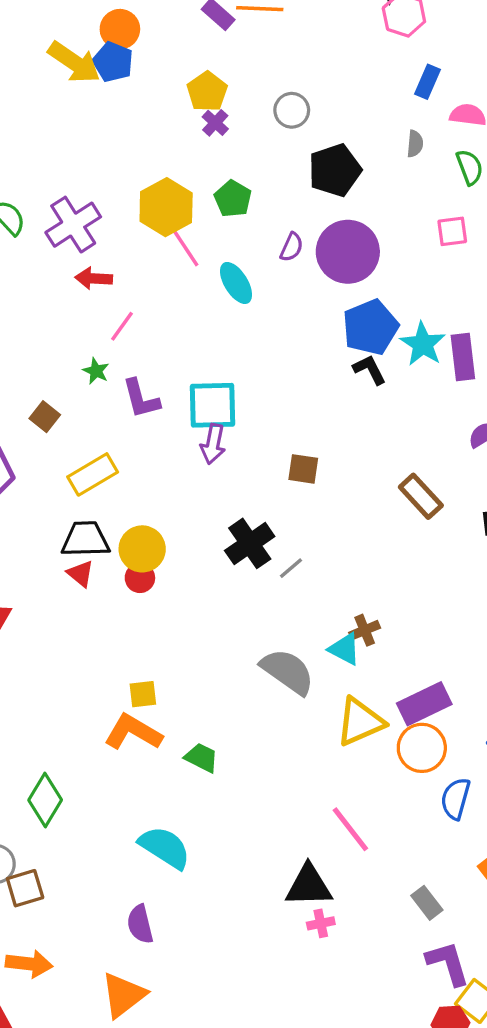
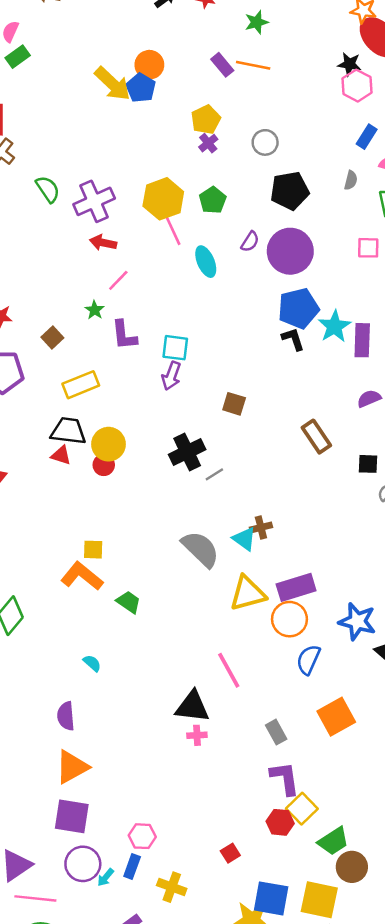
cyan square: (213, 405) -> (175, 348), size x0.7
red triangle: (80, 574) -> (61, 455), turned -30
cyan semicircle: (165, 847) -> (92, 663), size x0.5
orange triangle: (123, 995) -> (72, 767), moved

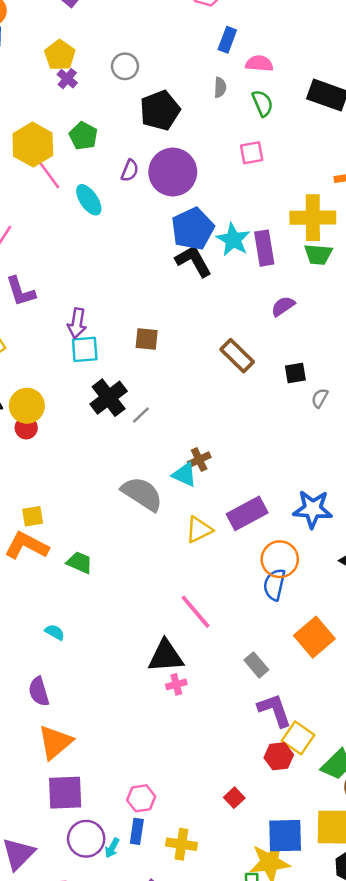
black L-shape: (293, 339) -> (194, 261), size x1.4
cyan square: (175, 348) -> (85, 349), moved
yellow triangle: (248, 593) -> (199, 530), size x0.7
orange circle: (289, 619) -> (280, 559), moved
blue star: (357, 621) -> (313, 509), moved

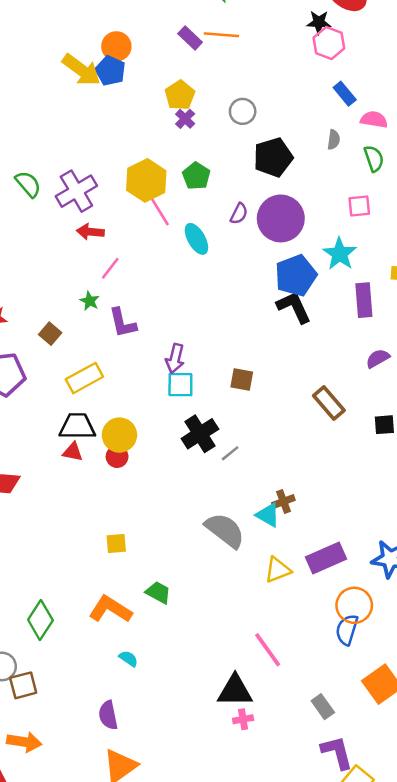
blue rectangle: (227, 40) -> (345, 94), turned -65
cyan star: (233, 240) -> (340, 254), moved
orange L-shape: (27, 546) -> (110, 609), moved

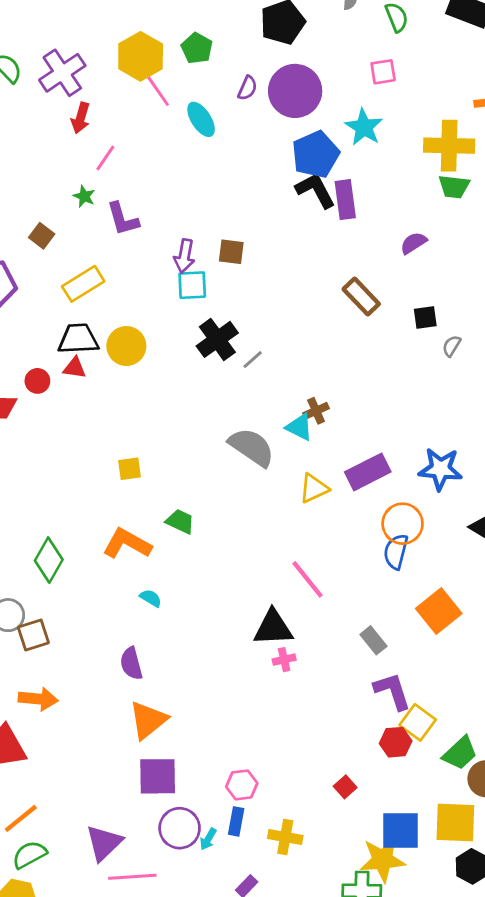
red arrow: (90, 232) -> (81, 118), turned -76
purple rectangle: (364, 300) -> (345, 200), moved
brown square: (242, 380) -> (231, 252), moved
red circle: (117, 457) -> (37, 381), moved

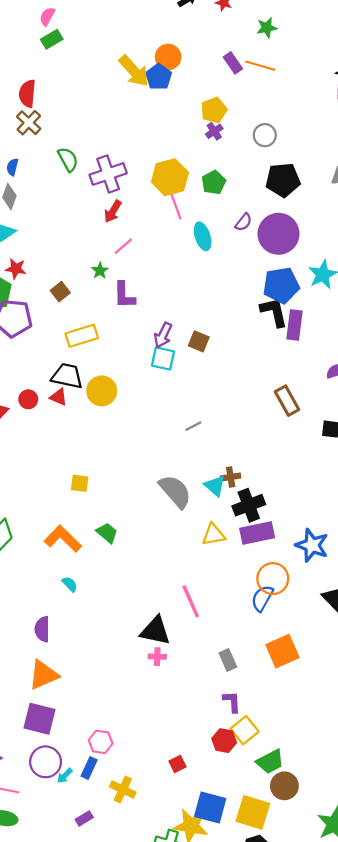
black cross: (217, 339) -> (249, 505), moved
purple L-shape: (392, 691) -> (232, 702), size x0.7

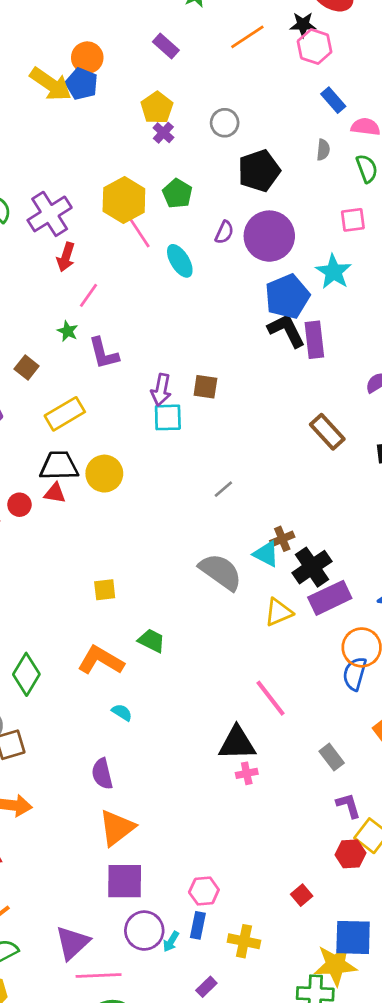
orange line: (260, 66) -> (247, 37), moved, turned -36

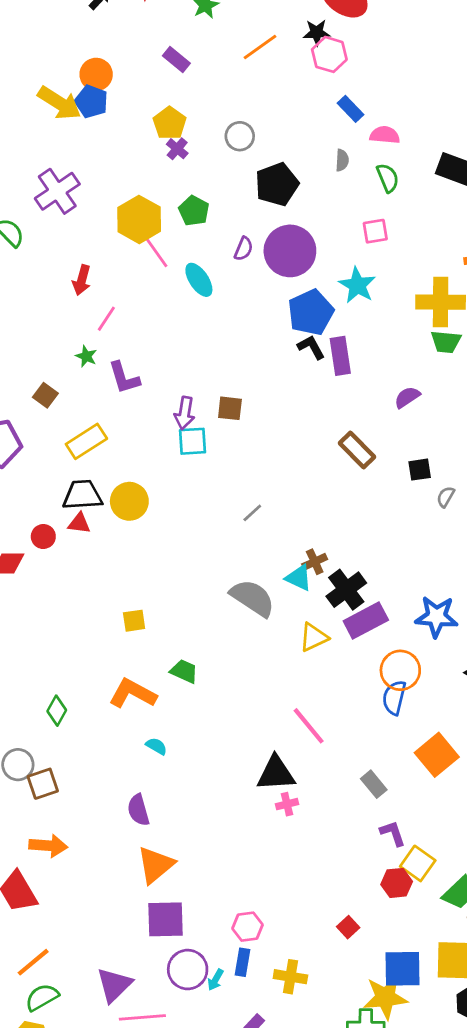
purple cross: (50, 214) -> (57, 191), moved
black L-shape: (286, 330) -> (311, 347), size x0.7
green diamond: (26, 674) -> (57, 711), size x0.7

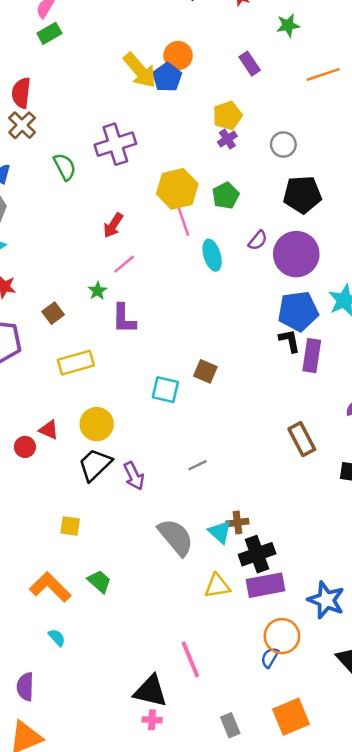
purple arrow: (185, 413) -> (134, 476), moved, turned -52
black trapezoid: (82, 495) -> (95, 465), moved, turned -57
red circle: (43, 537) -> (25, 447), moved
blue semicircle: (394, 698) -> (270, 658), size x0.7

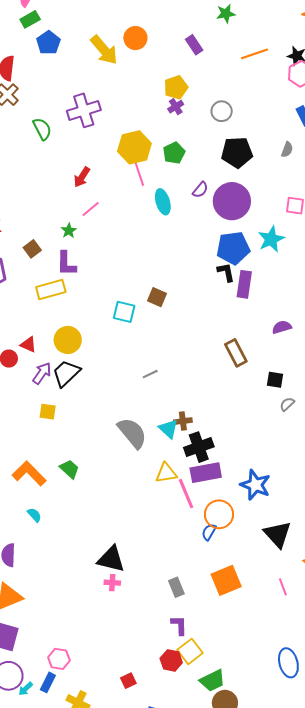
blue pentagon: (167, 77) -> (48, 43), moved
purple L-shape: (124, 319) -> (66, 264), moved
purple arrow: (134, 476) -> (42, 373), moved, turned -120
yellow square: (70, 526) -> (48, 412), moved
pink line: (190, 659) -> (186, 494), moved

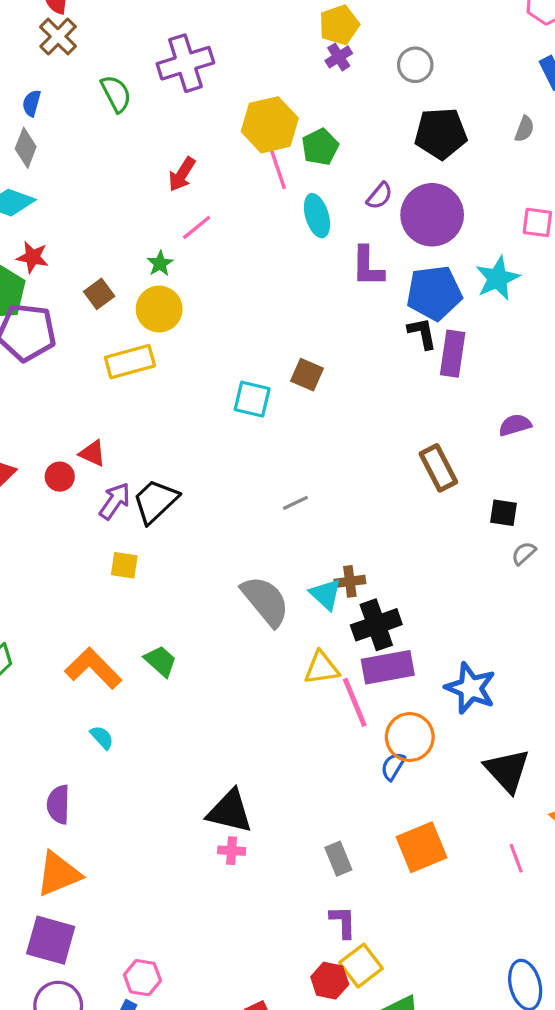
green pentagon: (174, 153) -> (320, 147), moved
purple L-shape: (66, 264) -> (368, 266), moved
yellow circle: (68, 340) -> (159, 309), moved

